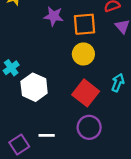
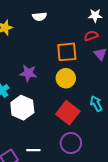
purple star: (54, 16) -> (28, 73), moved
cyan arrow: (118, 83) -> (96, 104), turned -49

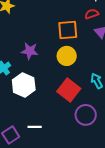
purple circle: (71, 143) -> (86, 115), moved

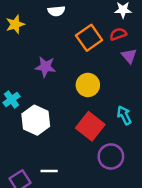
orange square: (68, 30) -> (89, 38), moved, turned -30
purple star: (30, 51) -> (45, 67), moved

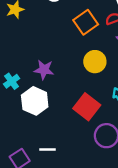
purple star: (45, 67) -> (44, 70), moved
yellow circle: (88, 85) -> (95, 62), moved

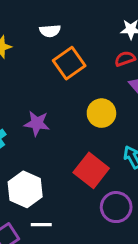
orange square: (86, 22) -> (69, 63), moved
white hexagon: (35, 101) -> (25, 189), moved

